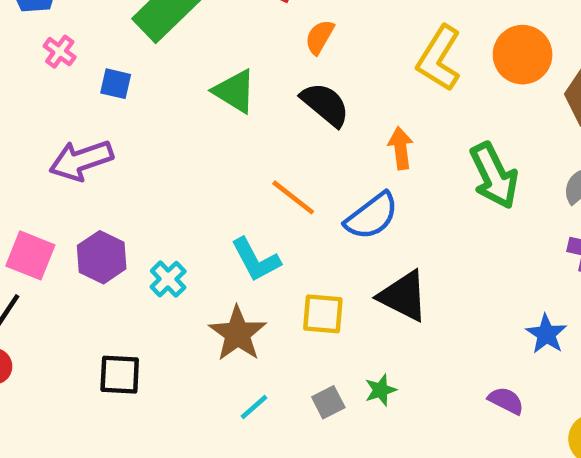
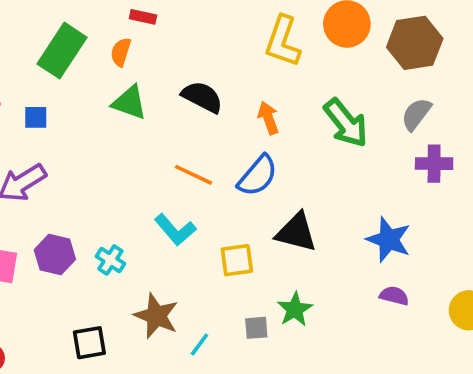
orange semicircle: (320, 37) -> (121, 52), moved
brown star: (238, 334) -> (156, 316), moved
blue star: (546, 334) -> (389, 240), moved, size x1.4
green star: (381, 390) -> (295, 309), size x1.4
gray square: (328, 402) -> (256, 328), turned 35

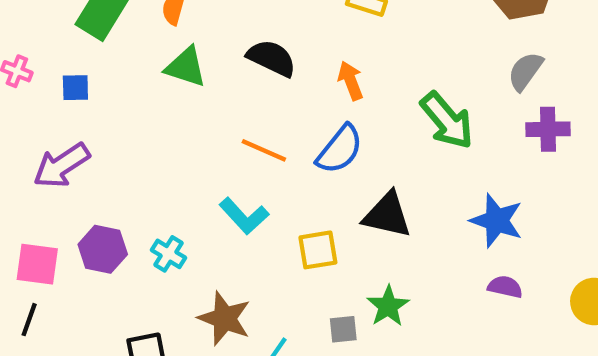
green arrow: (346, 123) -> (447, 120), moved

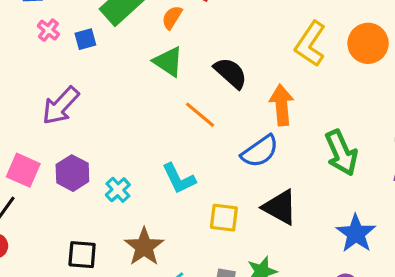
orange arrow: (351, 81) -> (282, 105), size x1.4
blue square: (75, 88) -> (85, 39), moved, turned -30
orange line: (264, 150) -> (200, 115), moved
purple arrow: (62, 165) -> (61, 106), turned -30

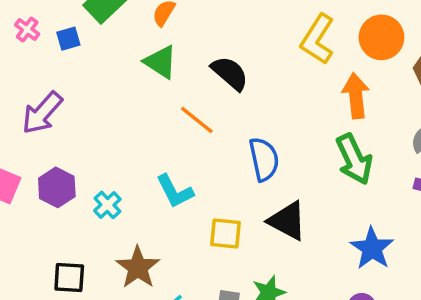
orange arrow: (282, 105) -> (356, 96), moved
blue semicircle: (260, 151) -> (264, 159), turned -66

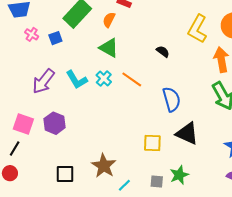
black semicircle: (230, 73) -> (163, 52), moved, size x0.6
cyan L-shape: (175, 191) -> (77, 80), moved
cyan cross: (107, 205) -> (104, 78), moved

